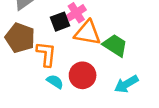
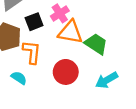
black square: (60, 22) -> (34, 22), moved
cyan semicircle: (55, 82) -> (19, 78), moved

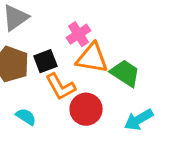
black square: (34, 22) -> (45, 61), moved
orange L-shape: (32, 52) -> (60, 87), moved, turned 145

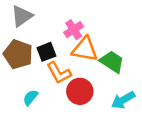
cyan semicircle: (26, 117) -> (30, 98), turned -84

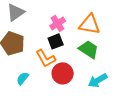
orange triangle: (85, 49) -> (90, 24), moved
black square: (46, 52) -> (56, 41), moved

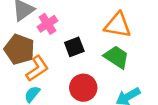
pink cross: (58, 23) -> (47, 24), moved
orange L-shape: (46, 58) -> (37, 69), moved, turned -95

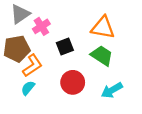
brown pentagon: (19, 49) -> (17, 49), turned -30

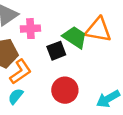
pink cross: (41, 26) -> (30, 29), turned 30
green trapezoid: (102, 55) -> (75, 37), moved

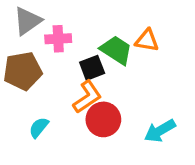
orange triangle: (98, 30) -> (147, 40), size x0.7
orange L-shape: (21, 72) -> (87, 97), moved

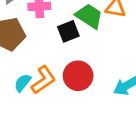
orange L-shape: (87, 97) -> (43, 80), moved

